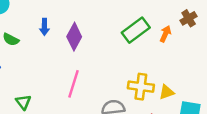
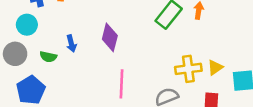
blue arrow: (44, 27) -> (71, 44), moved

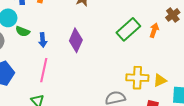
green semicircle: (48, 57) -> (23, 31), moved
pink line: (122, 84) -> (44, 70), moved

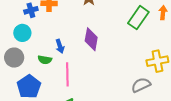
green semicircle: (23, 31) -> (45, 60), moved

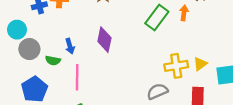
cyan circle: (22, 33) -> (17, 30), moved
gray circle: (14, 58) -> (29, 49), moved

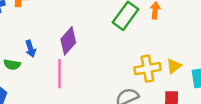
purple diamond: (104, 40) -> (68, 41), turned 30
pink line: (77, 77) -> (59, 74), moved

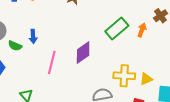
purple diamond: (68, 41) -> (83, 52), moved

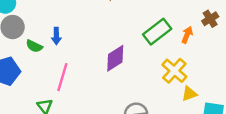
pink line: (52, 62) -> (62, 77), moved
yellow cross: (124, 76) -> (174, 71), moved, turned 35

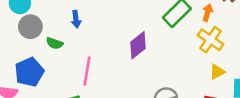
blue arrow: (56, 36) -> (76, 19), moved
yellow cross: (174, 71) -> (211, 40), moved

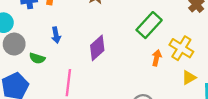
orange arrow: (208, 13) -> (157, 58), moved
purple diamond: (138, 45) -> (97, 48), moved

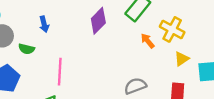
purple diamond: (97, 48) -> (98, 21), moved
orange arrow: (157, 58) -> (148, 41), turned -49

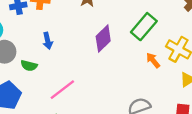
pink line: (60, 72) -> (62, 90), turned 48

